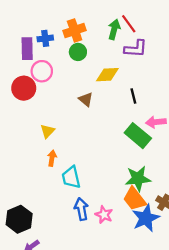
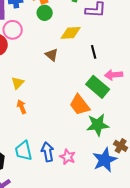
orange arrow: (52, 158) -> (22, 107), turned -32
cyan trapezoid: (71, 177) -> (24, 151), moved
orange trapezoid: (134, 199) -> (80, 105), moved

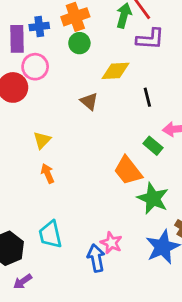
green rectangle: (98, 87) -> (153, 146), size x0.6
green star: (98, 125) -> (153, 198), turned 30
blue arrow: (48, 152) -> (96, 258), moved

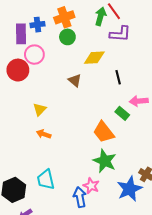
orange arrow: (48, 173) -> (44, 134), turned -48
green star: (153, 198) -> (105, 161), moved

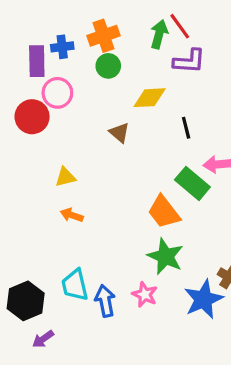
yellow triangle: (40, 109) -> (65, 177), turned 32
green rectangle: (122, 113) -> (192, 183), size x1.5
blue arrow: (80, 197) -> (105, 301), moved

